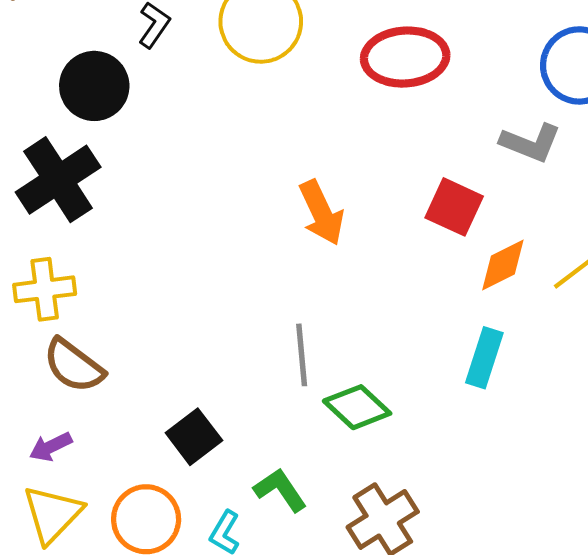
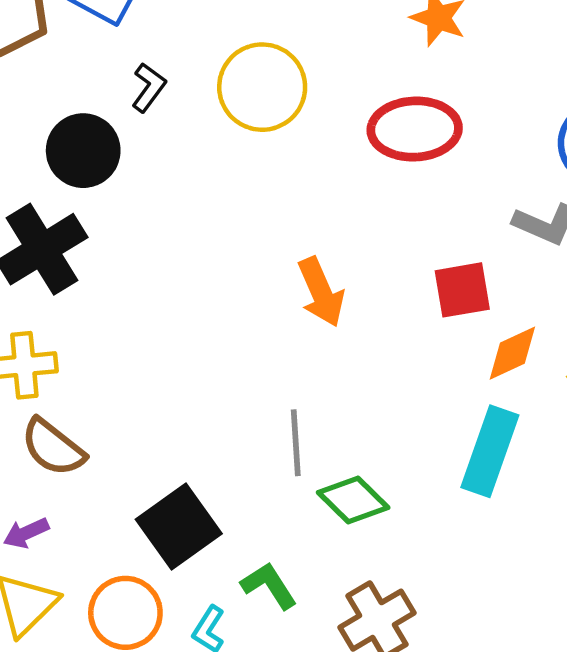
red square: (454, 207) -> (462, 290), turned -36
cyan rectangle: (484, 358) -> (490, 451), size x1.4
black square: (194, 437) -> (179, 526), size x1.4

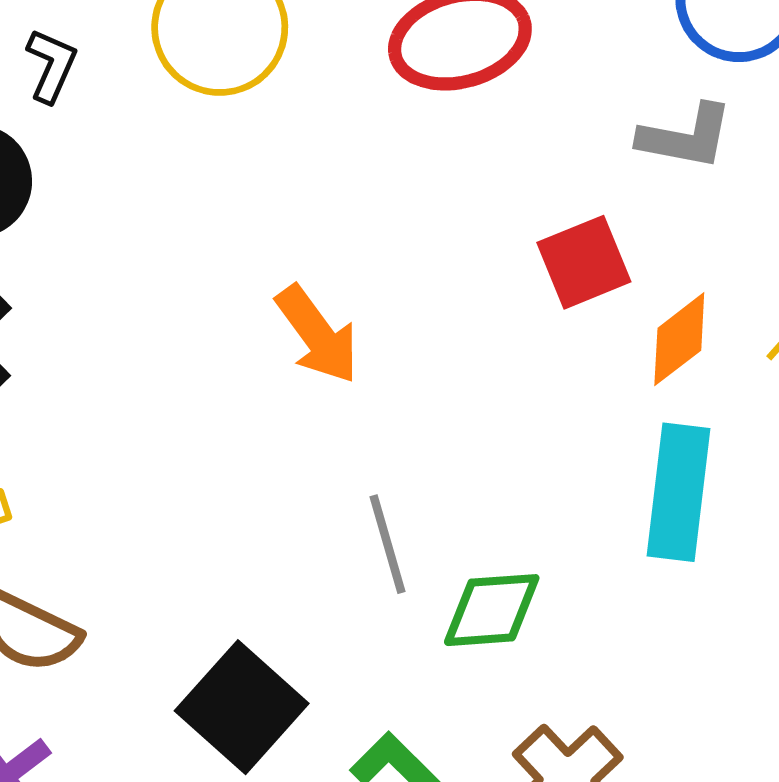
orange arrow: (321, 292) -> (317, 335), moved
green diamond: (353, 500) -> (492, 610), turned -36

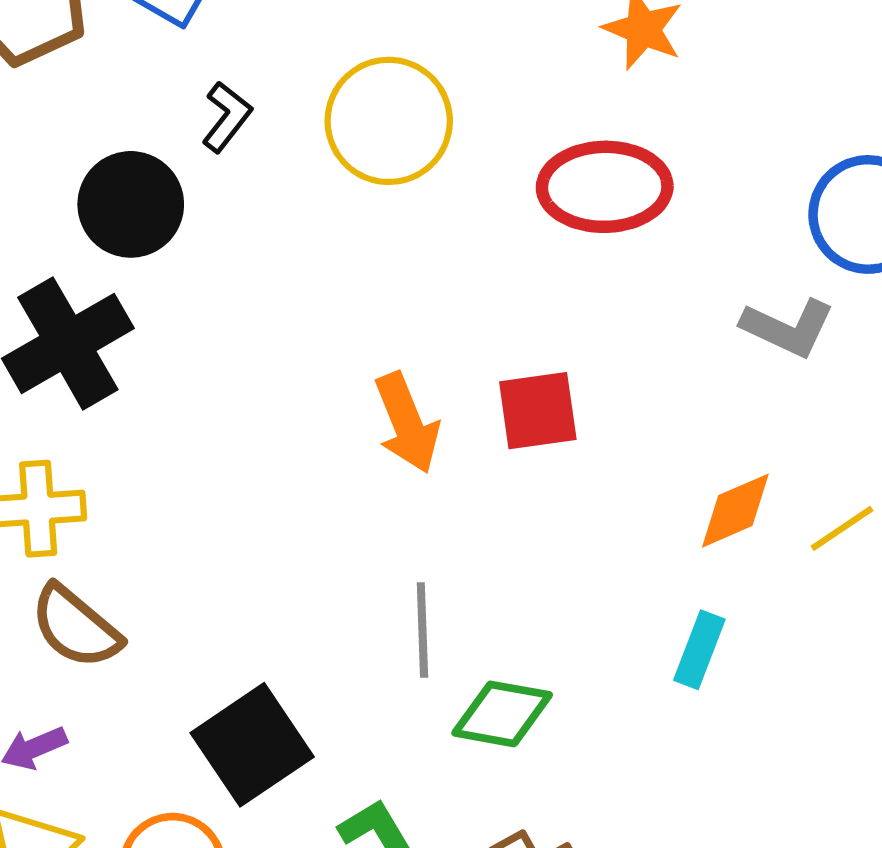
red square: (584, 262) -> (538, 411), moved
cyan rectangle: (679, 492) -> (699, 650), size x0.6

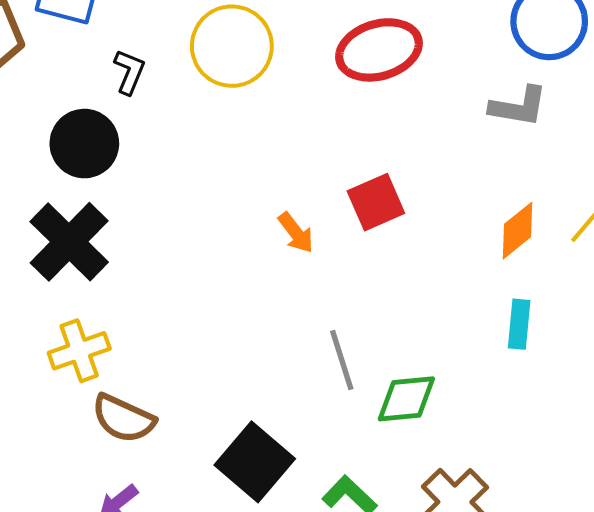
orange arrow: (407, 423) -> (296, 233), size x0.7

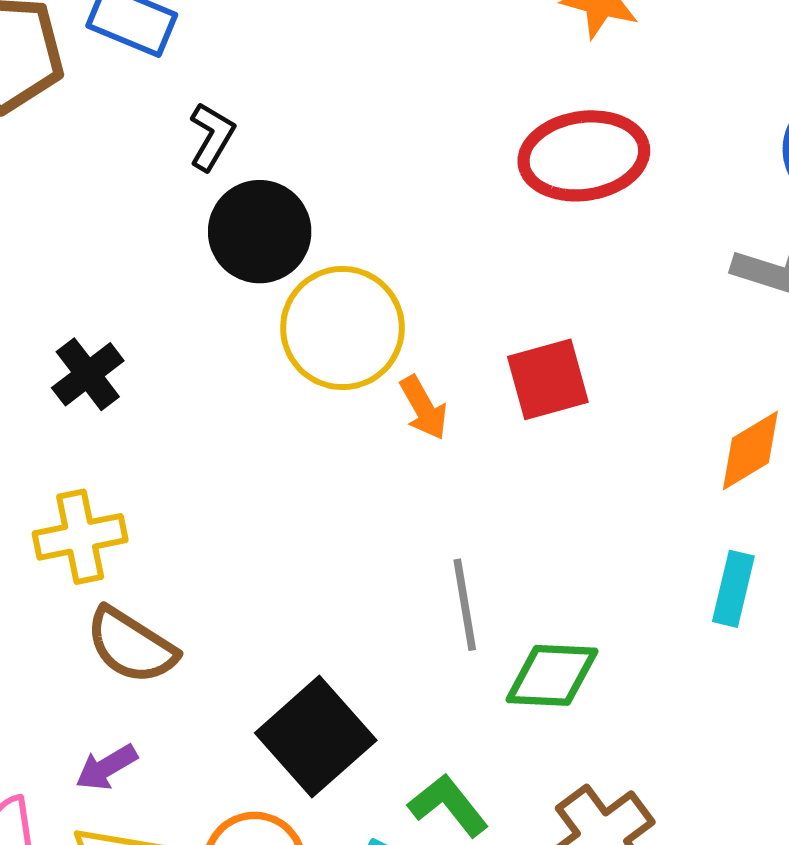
yellow circle: (232, 46) -> (342, 328), moved
black circle: (84, 144) -> (260, 232), moved
black cross: (69, 242) -> (88, 374), size x0.6

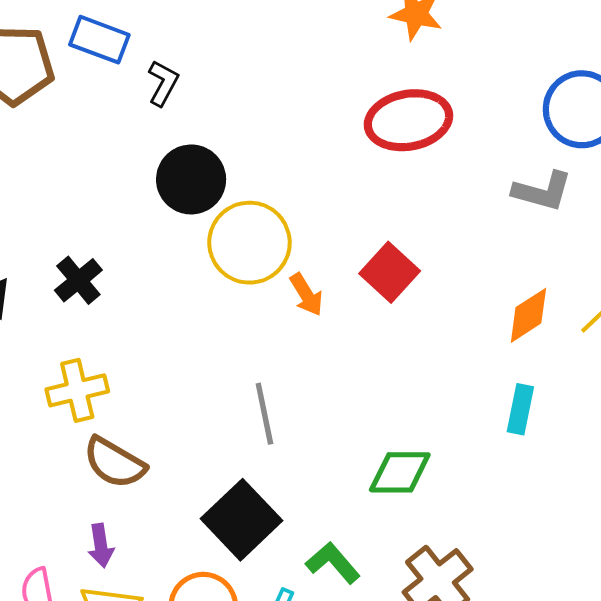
black L-shape: (212, 136) -> (163, 83), moved
red square: (548, 379) -> (390, 272), turned -30
gray line: (465, 605) -> (264, 414), moved
purple arrow: (106, 767) -> (101, 546), turned -66

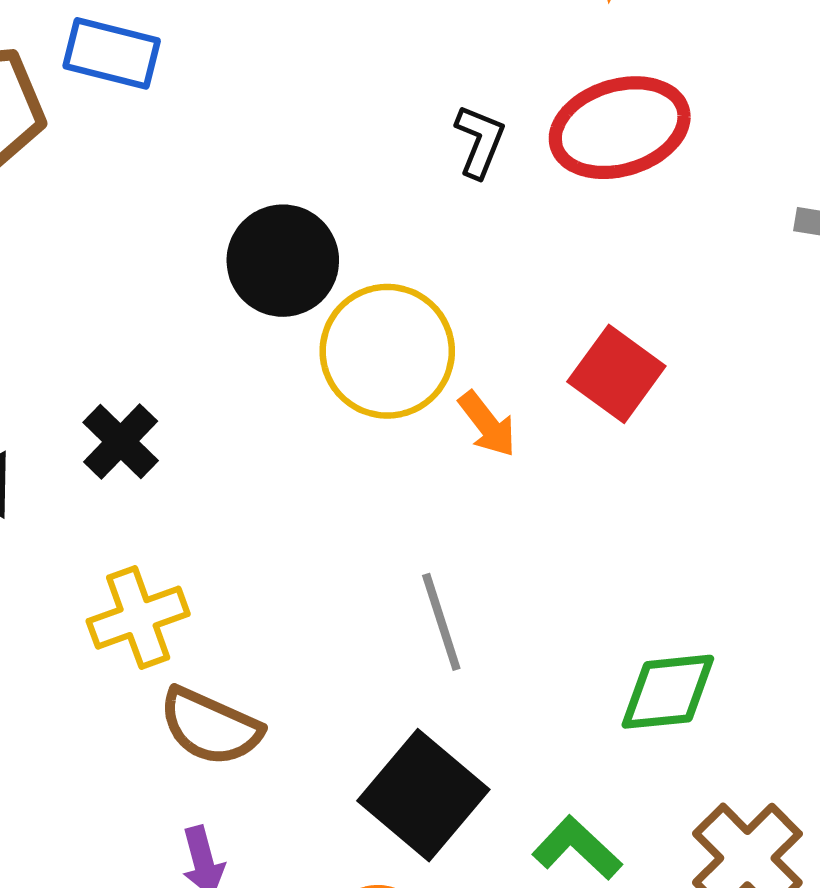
black L-shape: (163, 83) -> (480, 141), moved

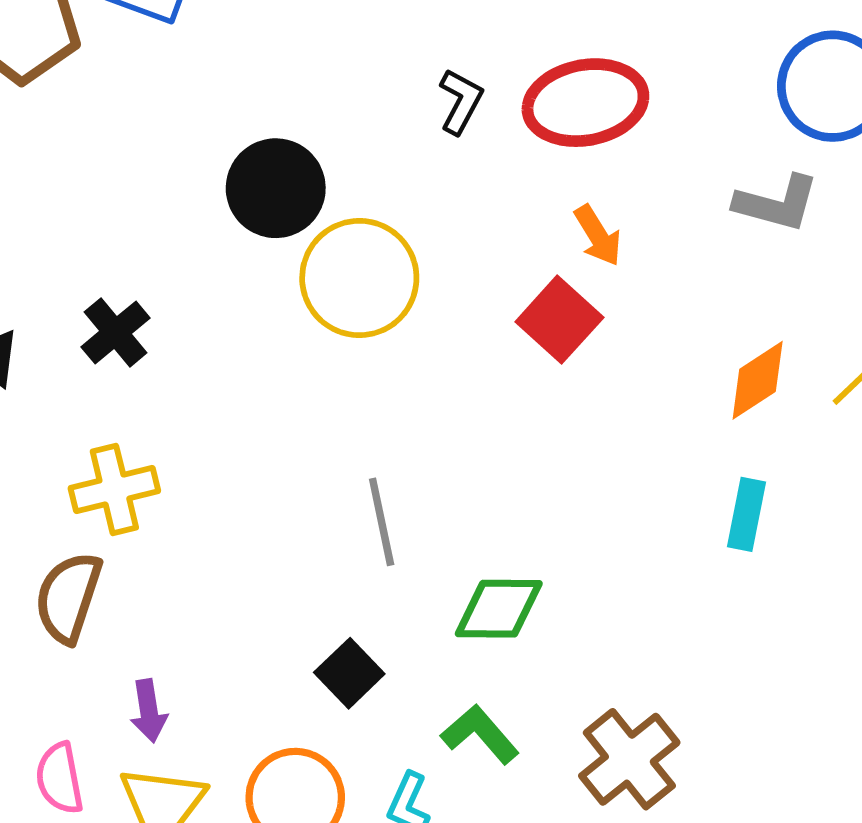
orange arrow: (487, 424) -> (598, 236), moved
green diamond: (668, 692) -> (499, 609), moved
brown semicircle: (210, 727) -> (68, 597), moved, turned 78
black square: (423, 795) -> (349, 673), size x0.6

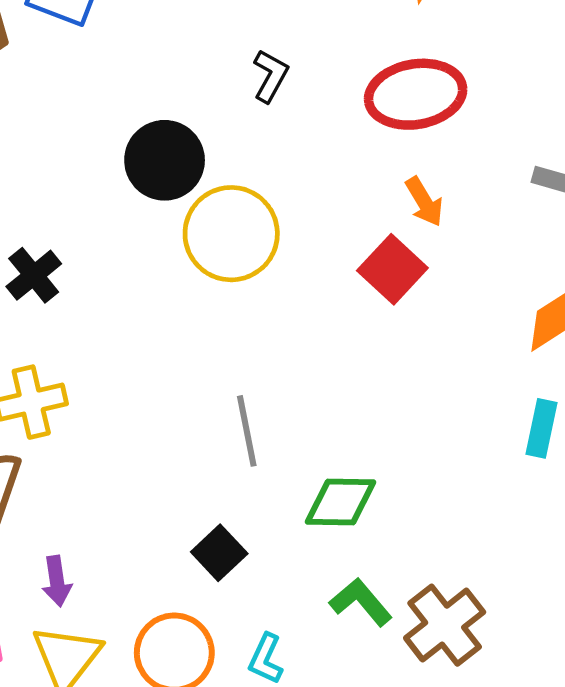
black L-shape: (461, 101) -> (270, 76), moved
green L-shape: (480, 734) -> (361, 602), moved

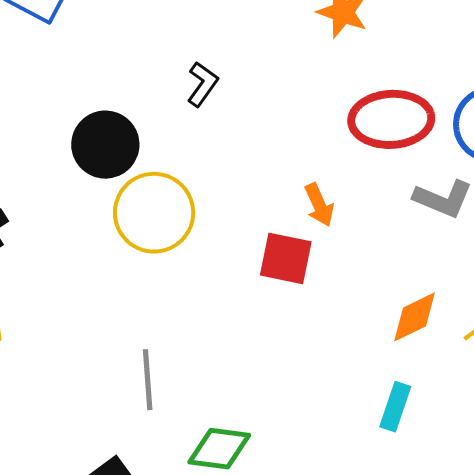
red ellipse: (416, 94) -> (391, 119), moved
red square: (392, 269) -> (286, 258), turned -38

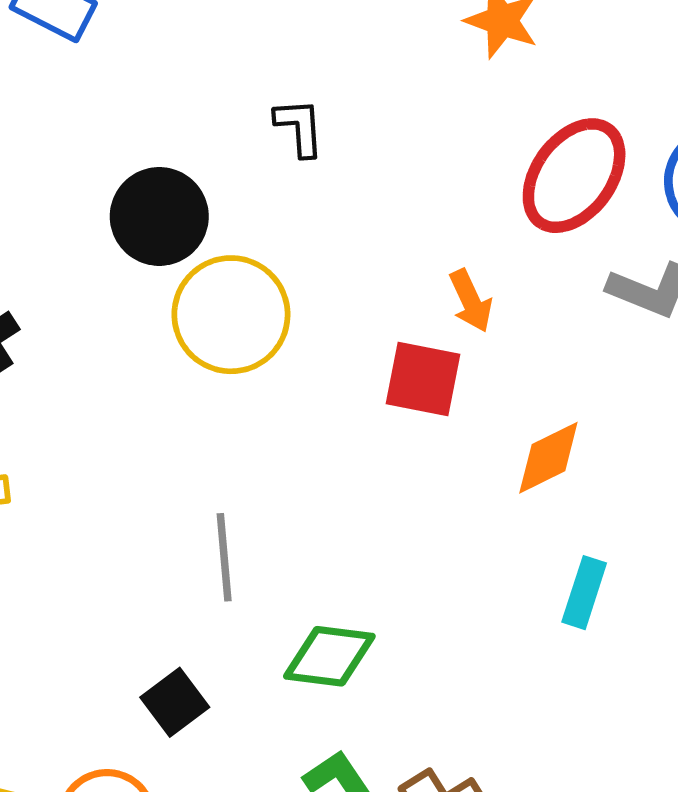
black L-shape: (202, 84) -> (299, 127), turned -39
red ellipse: (391, 119) -> (574, 176), turned -50
orange diamond: (415, 317) -> (548, 458), moved

